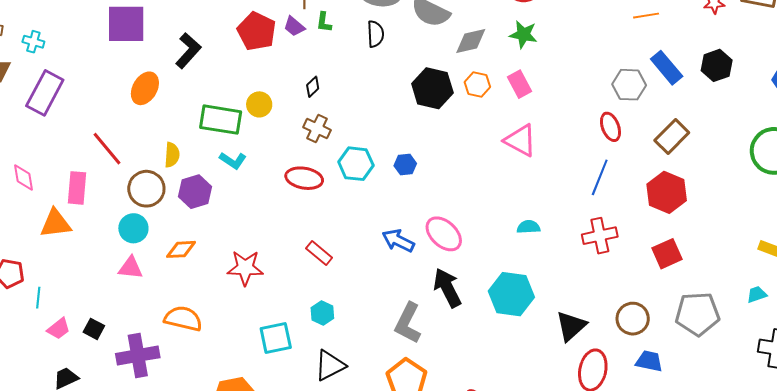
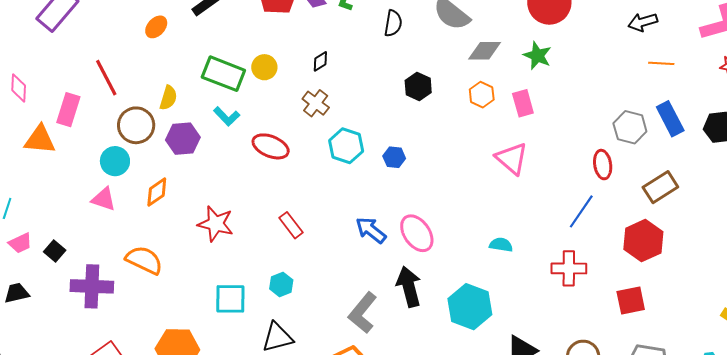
orange ellipse: (145, 88) -> (156, 27), size x0.7
black hexagon: (432, 88) -> (418, 86), moved, size x0.7
red ellipse: (304, 178) -> (271, 146), moved
orange diamond: (181, 249) -> (157, 192), turned -44

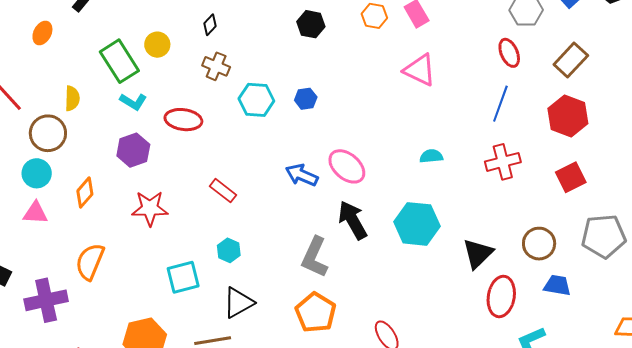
green rectangle: (223, 74) -> (119, 61), turned 51
purple hexagon: (183, 139) -> (133, 150), moved
orange semicircle: (144, 260) -> (90, 262), turned -78

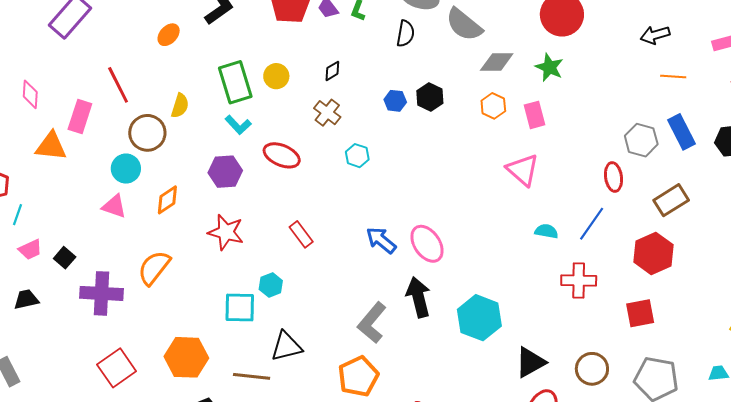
blue hexagon: (306, 99) -> (395, 101), moved
cyan hexagon: (256, 100) -> (357, 156), size x0.7
cyan semicircle: (431, 156) -> (546, 231), moved
cyan hexagon: (229, 250) -> (271, 285), moved

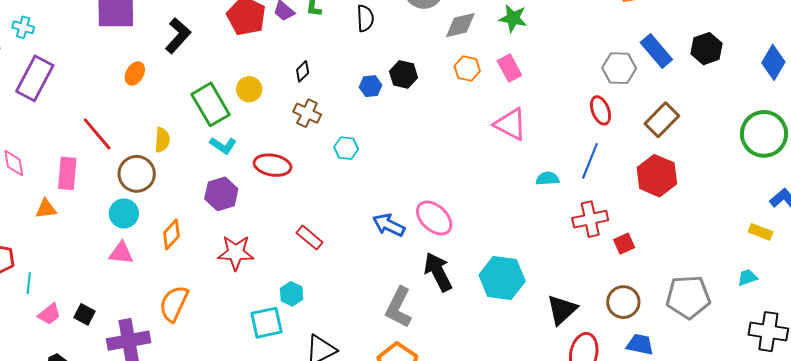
orange triangle: (51, 146) -> (46, 209), size x0.7
red square: (640, 313) -> (624, 244), moved, size x0.7

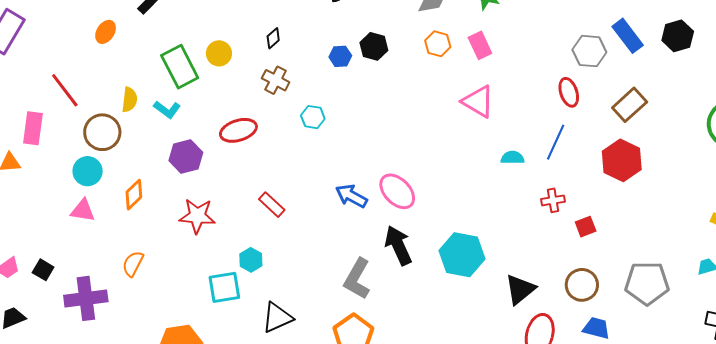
cyan L-shape: (223, 145) -> (167, 109), moved
red ellipse: (273, 165) -> (238, 130), turned -30
red cross: (590, 219) -> (553, 200), size x0.7
orange semicircle: (174, 304) -> (133, 264), size x0.7

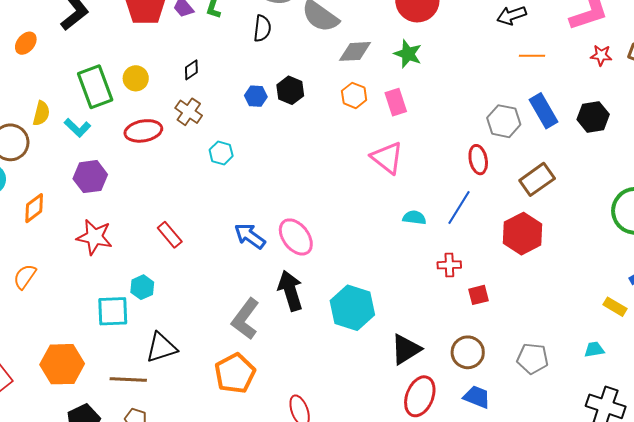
red ellipse: (238, 130) -> (143, 131), moved
gray pentagon: (647, 283) -> (532, 359), size x0.7

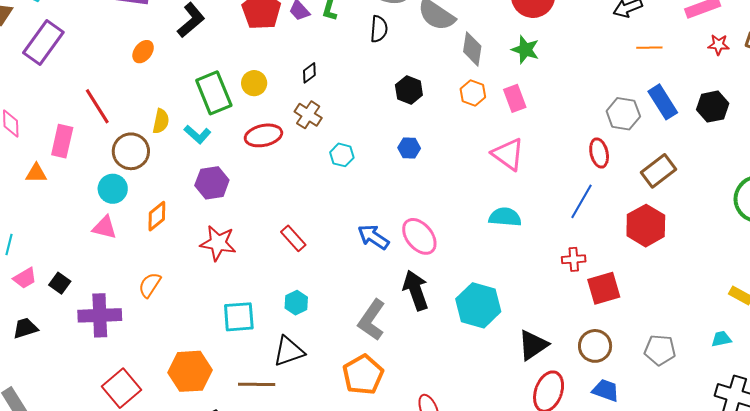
gray diamond: (355, 51) -> (472, 49), turned -76
blue hexagon: (256, 96) -> (409, 148), moved
cyan semicircle: (414, 218) -> (505, 217), moved, size x1.4
cyan hexagon: (142, 287) -> (296, 303), moved
red square: (478, 295) -> (604, 288), size x1.6

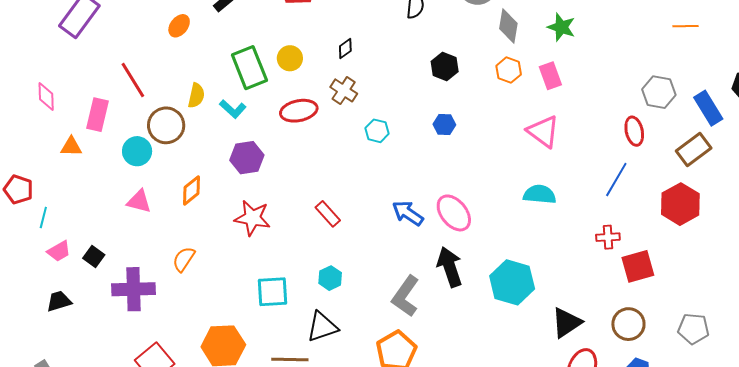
blue rectangle: (663, 102) -> (708, 108), moved
cyan circle: (113, 189) -> (137, 151), moved

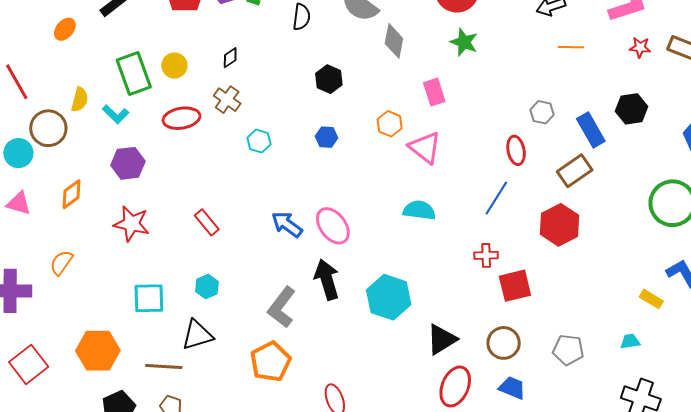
green star: (561, 27) -> (464, 42), moved
orange hexagon: (509, 70) -> (390, 124), moved
gray hexagon: (659, 92) -> (542, 112), size x0.7

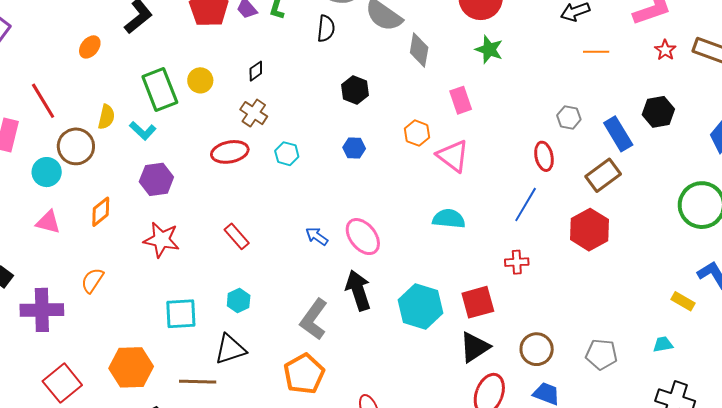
red star: (640, 47) -> (665, 50), turned 30
red ellipse: (182, 118) -> (230, 152), moved
blue arrow: (287, 224) -> (317, 236), size x0.7
red square: (515, 286) -> (478, 302), moved

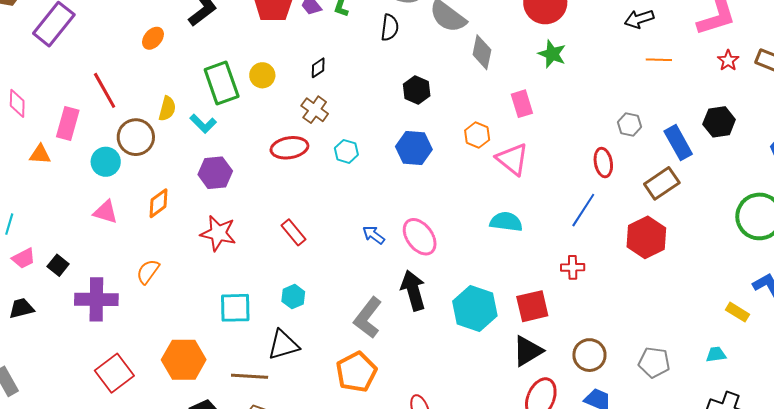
blue hexagon: (354, 148) -> (414, 148), size x1.6

